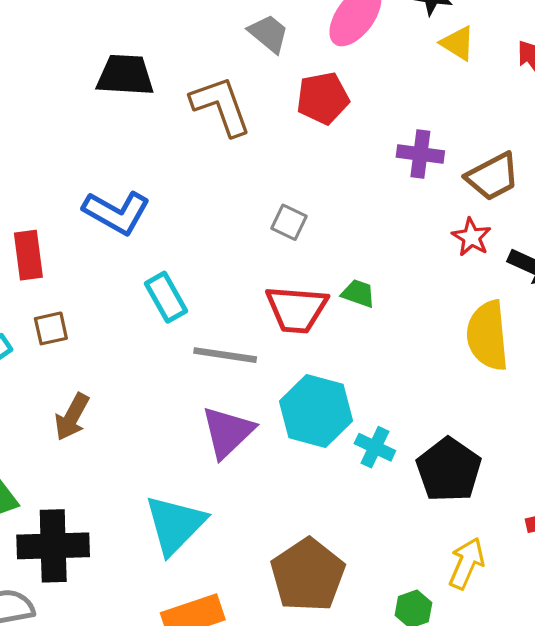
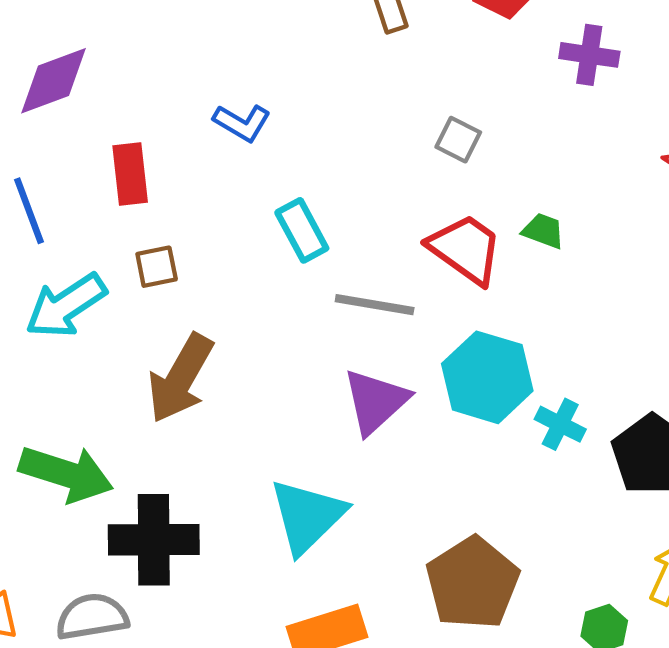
purple cross: (420, 154) -> (589, 55), moved
blue L-shape: (117, 212) -> (242, 123), size x0.7
red trapezoid: (297, 309) -> (465, 249), turned -150
brown arrow: (72, 417) -> (181, 378), size x1.5

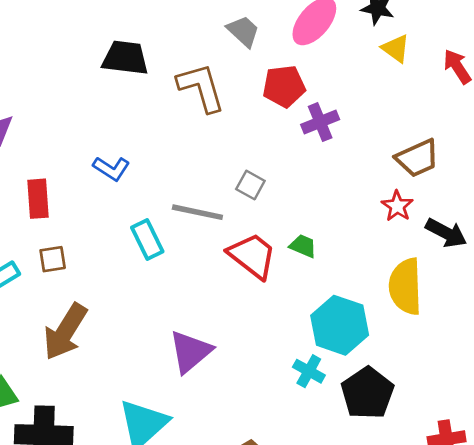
purple cross: (589, 55) -> (320, 122), moved, turned -33
gray line: (375, 305) -> (197, 212), moved
cyan hexagon: (487, 377) -> (340, 325), moved

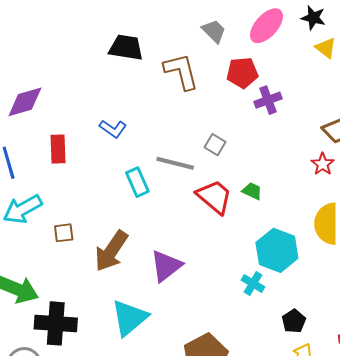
brown square: (53, 259) -> (64, 233), moved
brown arrow: (65, 332) -> (111, 251), moved
black pentagon: (367, 393) -> (294, 321), moved, size x0.6

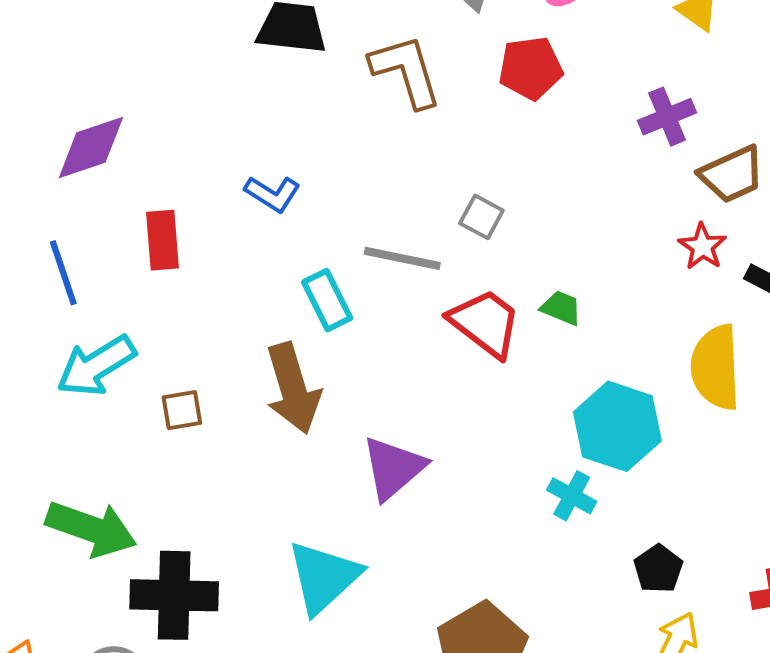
purple cross: (268, 100) -> (667, 117), moved
brown arrow: (111, 251) -> (293, 388), moved, turned -48

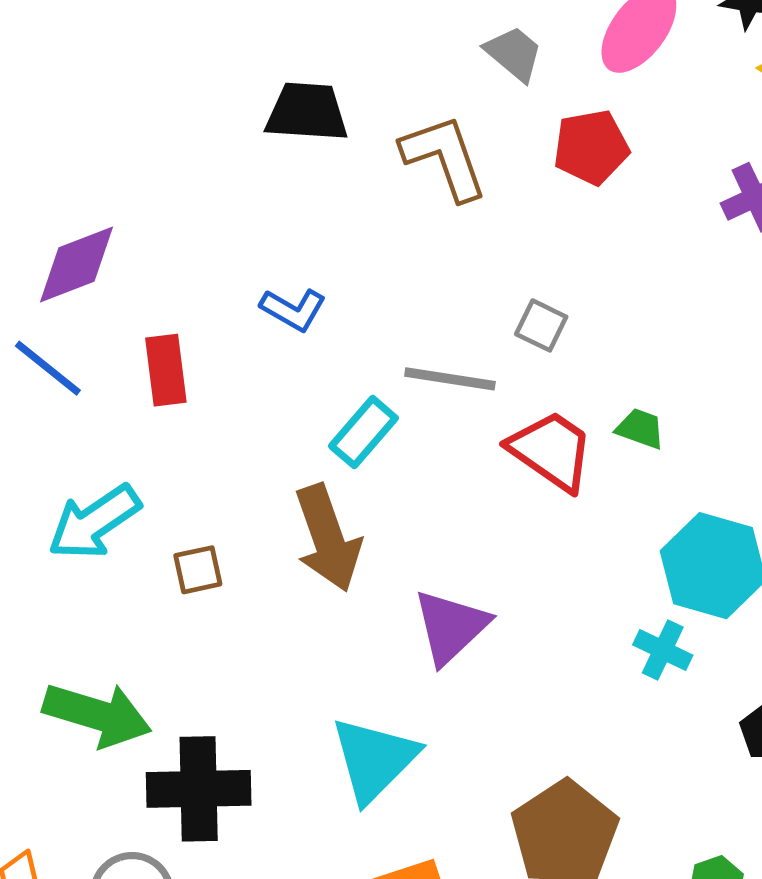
blue line: (63, 273) -> (48, 368), moved, turned -30
cyan rectangle: (327, 300) -> (363, 432), turned 70

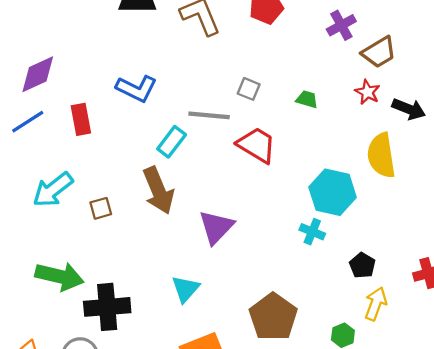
blue L-shape: (293, 310) -> (137, 89), size x1.4
blue line: (48, 368) -> (28, 122), turned -68
green trapezoid: (640, 429) -> (307, 99), moved
cyan triangle: (374, 759) -> (185, 289), size x0.7

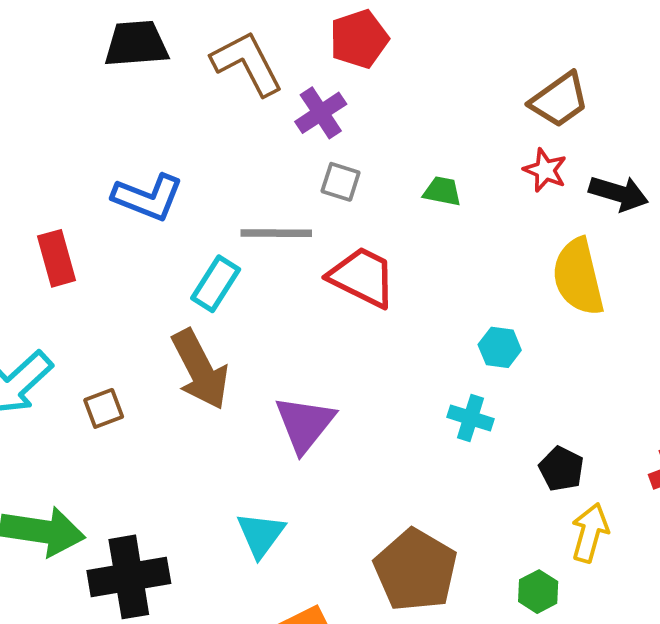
purple cross: (341, 25) -> (321, 113), moved
cyan hexagon: (333, 192) -> (500, 347), size x0.5

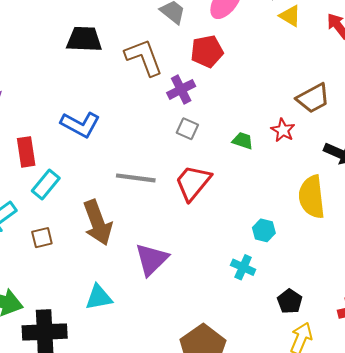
red star: (545, 170) -> (283, 130), moved
gray line: (276, 233) -> (136, 178), moved
red trapezoid: (362, 277) -> (193, 183), turned -84
cyan rectangle: (216, 284) -> (46, 185), moved
cyan triangle: (261, 535) -> (99, 297), moved, turned 36

